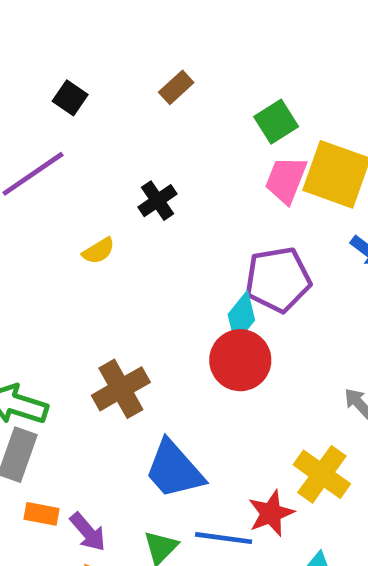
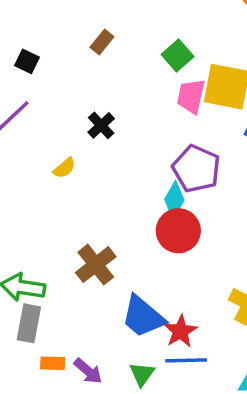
purple pentagon: (278, 280) -> (196, 169), turned -30
red star: (271, 513) -> (180, 331), moved

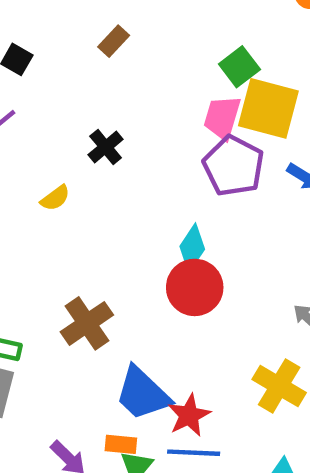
green square: (178, 56) -> (239, 67), moved
purple pentagon: (196, 169) -> (233, 166), moved
orange rectangle: (53, 363) -> (121, 444), moved

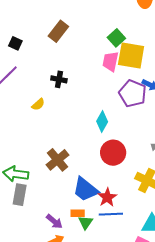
brown rectangle: (114, 41) -> (58, 31), size x1.5
black cross: (106, 147) -> (59, 79), turned -35
purple pentagon: (233, 166) -> (133, 94), moved
red circle: (195, 287) -> (113, 153), moved

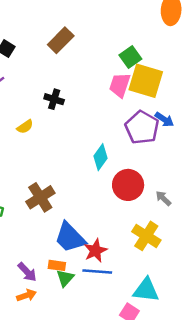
red circle: (113, 153) -> (128, 185), moved

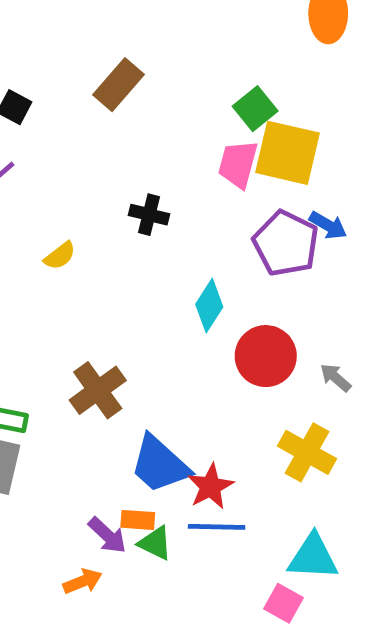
black cross: (54, 99) -> (149, 215), moved
purple arrow: (27, 272) -> (107, 535), moved
green triangle: (65, 278) -> (155, 543), turned -42

